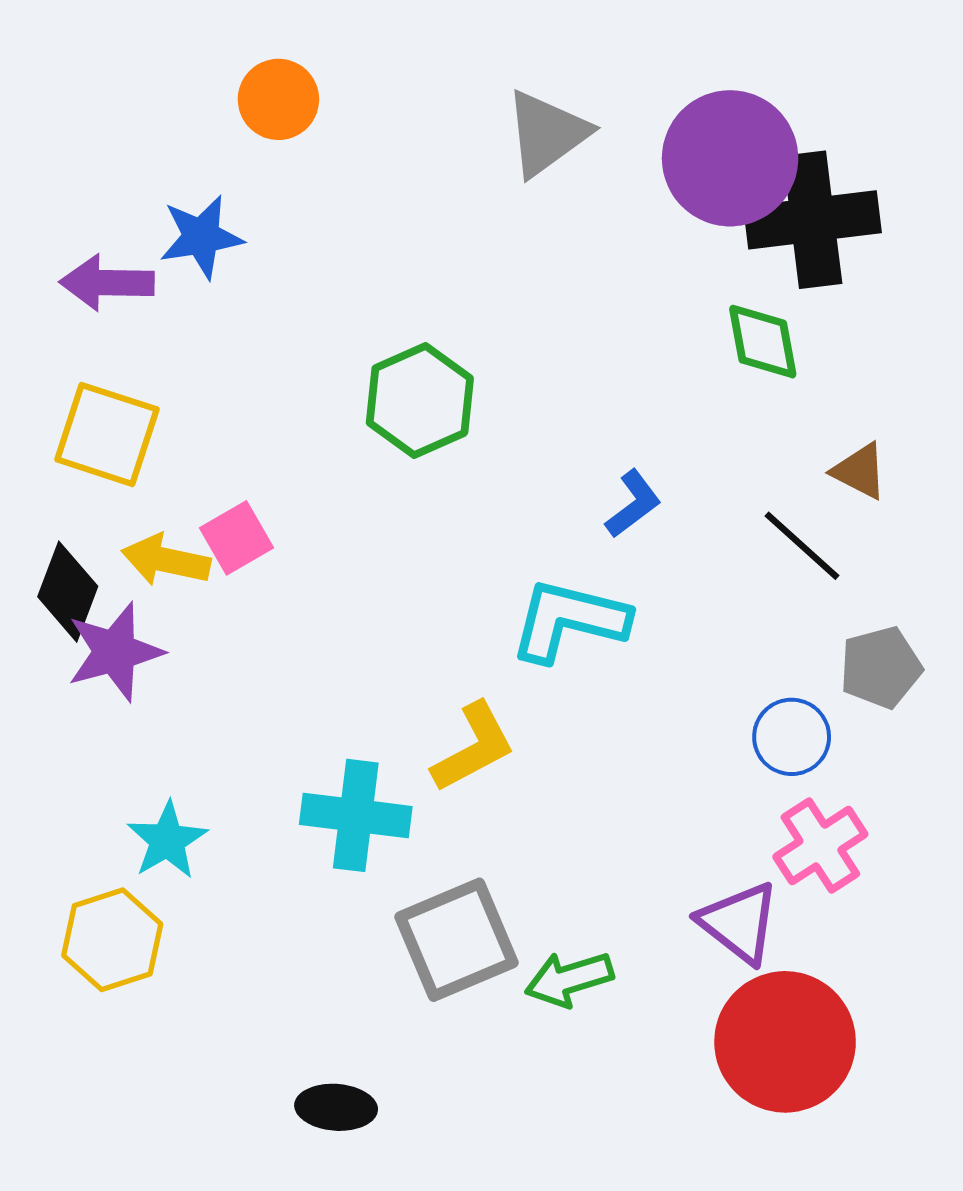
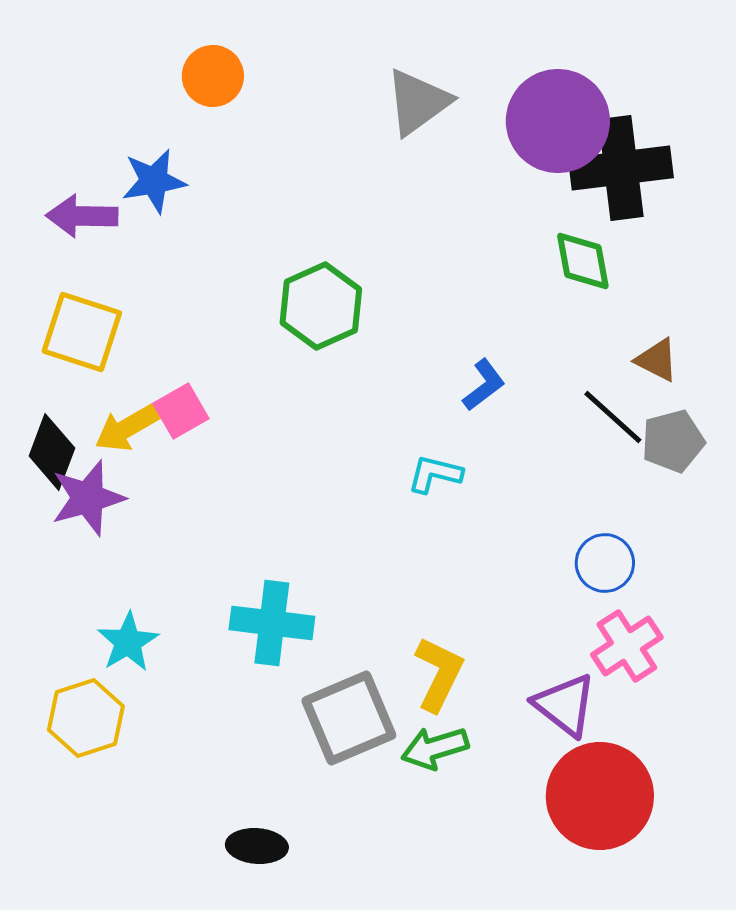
yellow arrow: (166, 560) -> (127, 428), turned -42
cyan L-shape: (569, 620) -> (435, 474), size x0.6
gray pentagon: (881, 667) -> (673, 441), moved
yellow L-shape: (473, 747) -> (439, 674), moved, turned -36

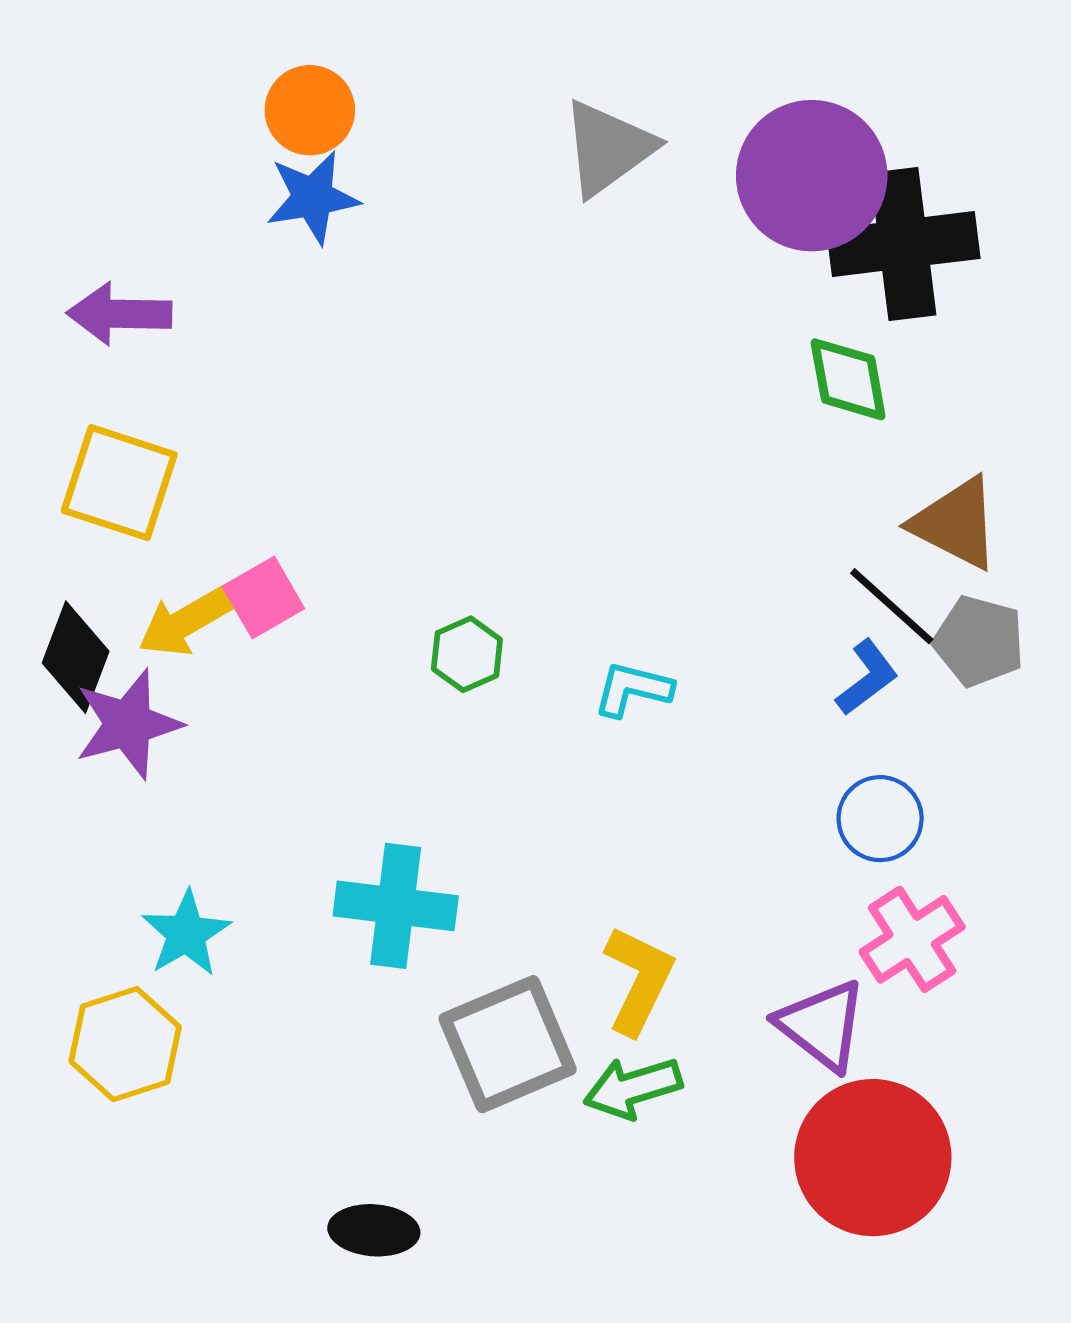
blue star: (154, 181) -> (313, 197), moved
green hexagon: (321, 306) -> (467, 654), moved, size x0.6
brown triangle: (657, 360) -> (956, 523), size x1.5
blue L-shape: (484, 385) -> (867, 678), moved
gray pentagon: (673, 441) -> (979, 641), turned 30

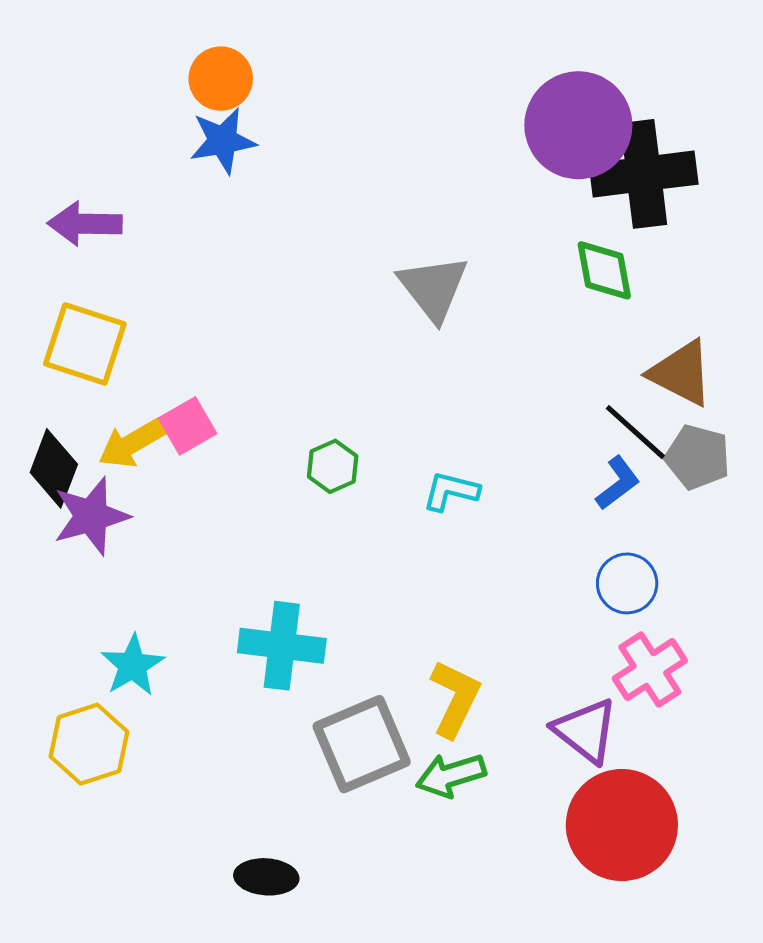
gray triangle: (608, 148) -> (433, 288), moved, turned -32

